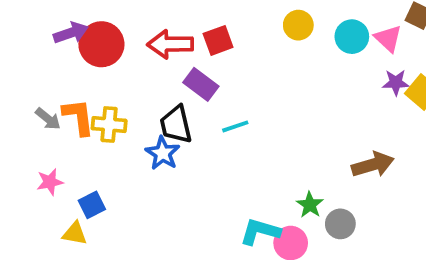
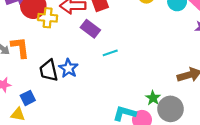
yellow cross: (109, 125) -> (48, 18), moved
black trapezoid: (176, 125) -> (49, 70), moved
gray circle: (340, 224) -> (171, 109), size x1.5

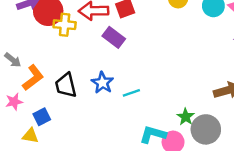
orange L-shape: (20, 47) -> (33, 78), moved, turned 60
cyan line: (110, 53) -> (131, 93), moved
blue star: (68, 68) -> (102, 83), moved

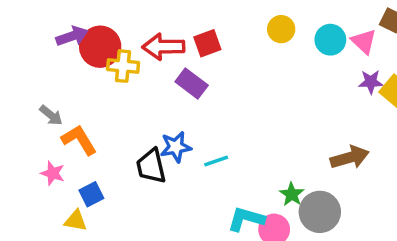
orange L-shape: (33, 78) -> (79, 140), turned -84
blue star: (102, 83) -> (176, 147), turned 30
black trapezoid: (66, 85) -> (151, 166), moved
pink star: (14, 102) -> (53, 173), turned 30

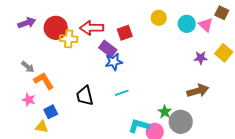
purple arrow: (72, 36) -> (27, 23), moved
red square: (207, 43) -> (125, 33), moved
purple star: (371, 82) -> (201, 58), moved
blue star: (176, 147) -> (114, 62), moved

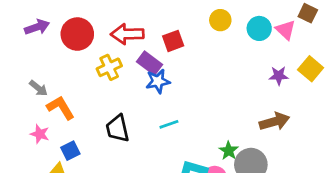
yellow cross: (69, 39) -> (109, 67), moved, turned -30

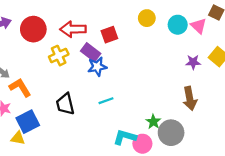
brown arrow: (274, 121) -> (190, 99), turned 95
blue square: (70, 151) -> (28, 122), size x1.5

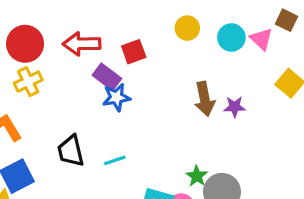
yellow cross: (59, 56) -> (28, 82), moved
purple star: (193, 62) -> (235, 107), moved
brown arrow: (190, 99) -> (205, 99), moved
cyan line: (106, 101) -> (115, 160), moved

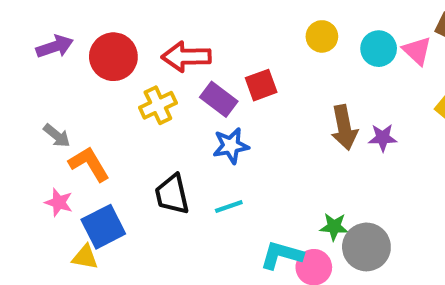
red square: (134, 52) -> (261, 85), moved
yellow cross: (28, 82) -> (158, 105), moved
blue star: (116, 97) -> (231, 146), moved
green star: (197, 176) -> (334, 227), turned -30

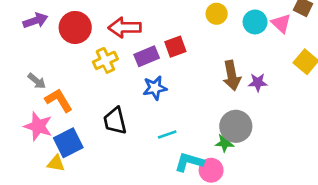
purple rectangle: (219, 99) -> (147, 56), turned -60
pink star: (59, 202) -> (38, 126), size x1.5
cyan line: (229, 206) -> (167, 135), moved
gray circle: (366, 247) -> (236, 126), moved

